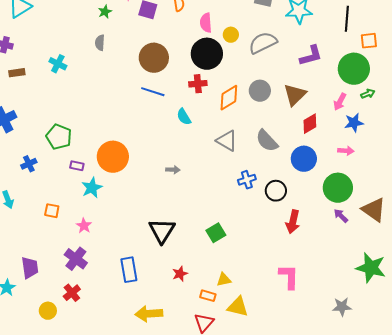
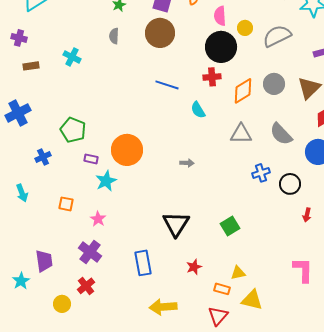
brown circle: (154, 58) -> (160, 33), moved
gray triangle: (227, 141) -> (241, 134), turned -30
red arrow: (293, 222) -> (307, 215), size x0.6

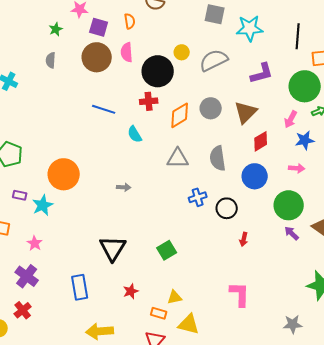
pink semicircle: (220, 16) -> (127, 52), moved
gray semicircle: (281, 134) -> (218, 158), turned 35
purple rectangle: (91, 159) -> (20, 195), moved

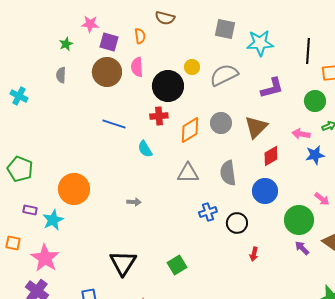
green circle: (305, 86) -> (315, 101), size x0.7
pink arrow: (291, 119) -> (301, 134), turned 72
pink arrow: (297, 168) -> (322, 199), moved, turned 35
pink star: (35, 243) -> (45, 258), size x1.8

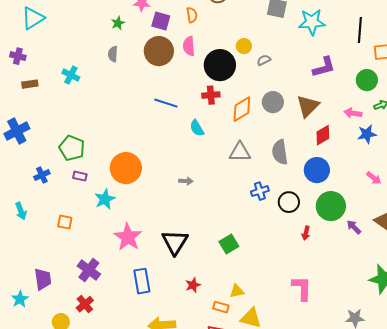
gray semicircle: (224, 75) -> (264, 60), moved, size x0.5
purple rectangle: (30, 210) -> (80, 176), moved
green circle: (299, 220) -> (331, 206), moved
pink star: (45, 258) -> (128, 237), moved

